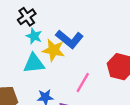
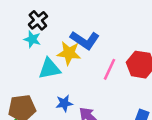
cyan star: (34, 36) -> (32, 39), moved
pink line: (83, 82) -> (109, 69), moved

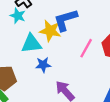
blue L-shape: (85, 40) -> (66, 20), turned 125
blue star: (64, 103) -> (43, 65), moved

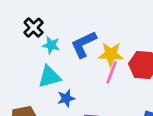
cyan star: (18, 16) -> (51, 45), moved
yellow star: (50, 31) -> (111, 54), moved

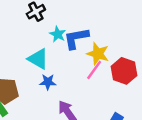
cyan star: (51, 45) -> (58, 34), moved
cyan triangle: (49, 77) -> (38, 59), turned 30

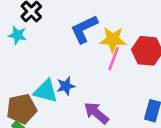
cyan star: (58, 34) -> (17, 35), moved
cyan triangle: (38, 59) -> (46, 91), moved

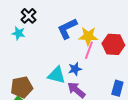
blue star: (66, 86) -> (75, 69), moved
cyan triangle: (46, 91) -> (57, 75), moved

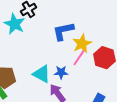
cyan star: (18, 33) -> (15, 24), size x1.5
yellow star: (88, 36) -> (82, 44), turned 30

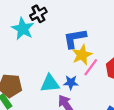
yellow star: (82, 44) -> (82, 55), moved
cyan triangle: (42, 74) -> (50, 84), turned -36

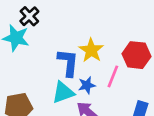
blue L-shape: (75, 38) -> (68, 63), moved, turned 120
pink line: (91, 67) -> (113, 76), moved

